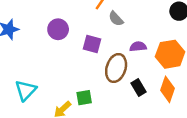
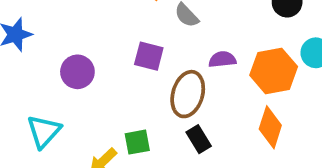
purple circle: (58, 29) -> (77, 72), moved
black rectangle: (138, 87) -> (199, 139), moved

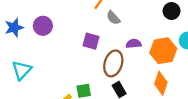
purple circle: (77, 72) -> (43, 26), moved
cyan triangle: (44, 131) -> (22, 70), moved

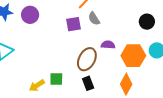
purple square: (91, 41) -> (73, 24), moved, turned -35

